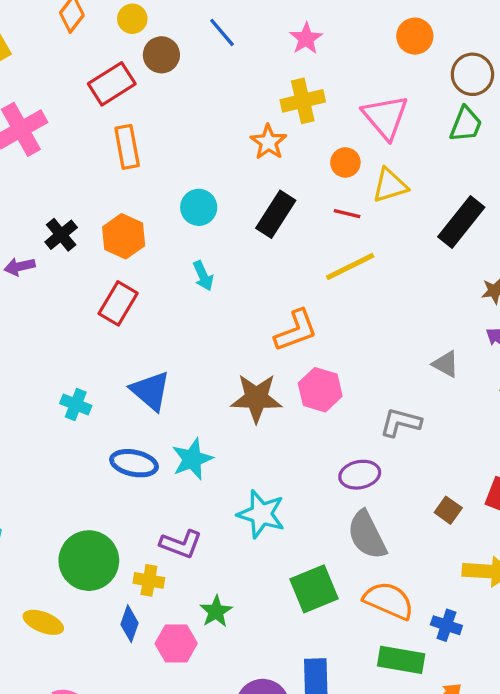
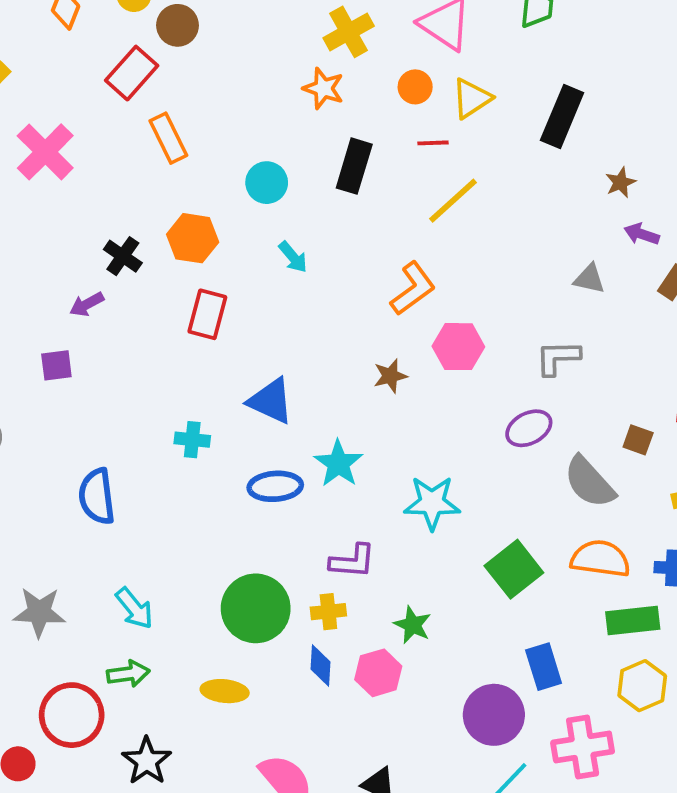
brown star: (256, 398) -> (390, 376), size x0.6
gray semicircle: (367, 535) -> (589, 482), moved

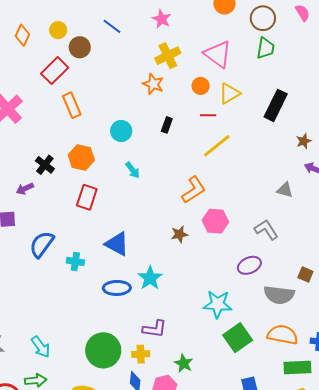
black rectangle: (354, 166) -> (167, 125), size x0.6
gray L-shape: (558, 358) -> (266, 230), turned 55
gray semicircle: (589, 482) -> (279, 295), turned -44
blue semicircle: (97, 496) -> (42, 244), moved, turned 40
cyan star: (432, 503) -> (218, 304), moved

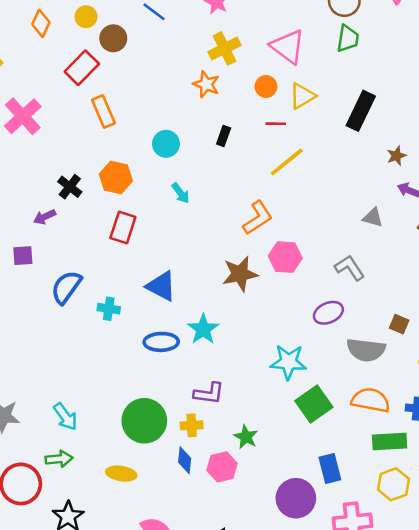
brown star: (179, 234) -> (240, 274), size x1.6

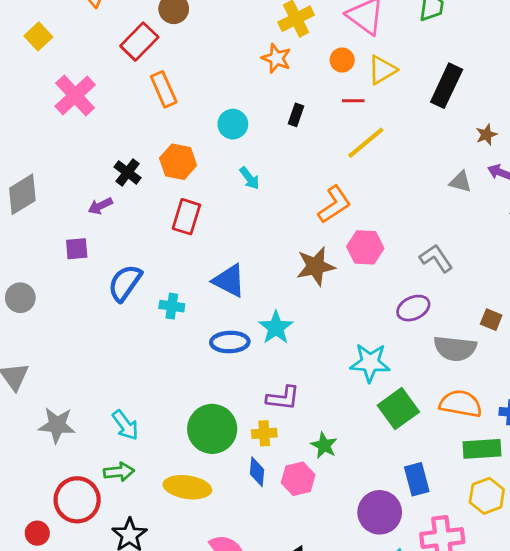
gray triangle: (373, 217) -> (460, 182), moved
yellow ellipse: (121, 474) -> (187, 487), size x1.4

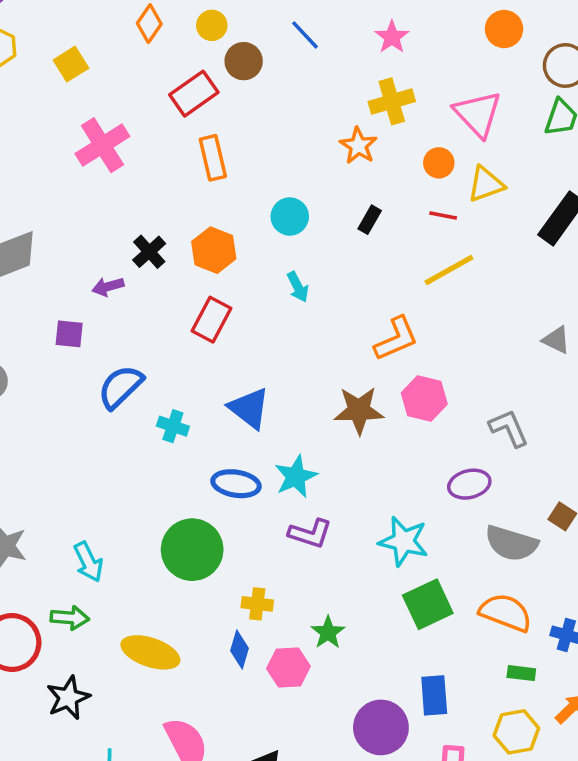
purple L-shape: (283, 398) -> (310, 533), moved
green circle: (212, 429) -> (192, 550), moved
green rectangle: (482, 449) -> (521, 673), size x0.6

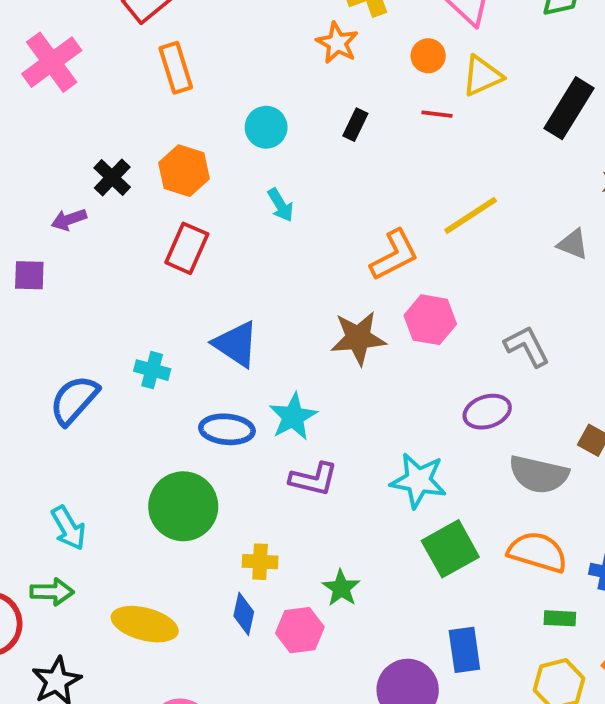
yellow line: (449, 270) -> (471, 215), moved
blue semicircle: (120, 387) -> (74, 400), moved

